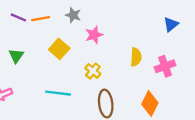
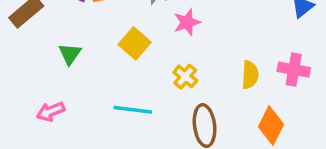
yellow semicircle: (136, 57) -> (250, 75), moved
pink cross: (165, 66) -> (294, 70), turned 30

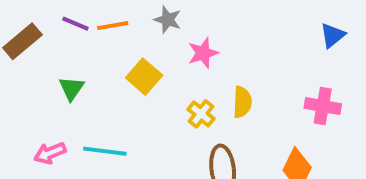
yellow semicircle: (250, 75) -> (242, 102), moved
cyan line: (133, 110) -> (105, 151), moved

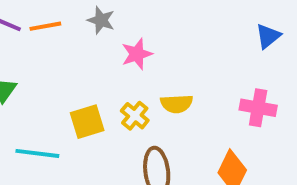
yellow square: (144, 77) -> (87, 122), moved, turned 32
yellow semicircle: (242, 102) -> (177, 104), turned 84

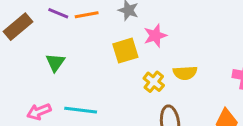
yellow square: (87, 122) -> (125, 51), moved

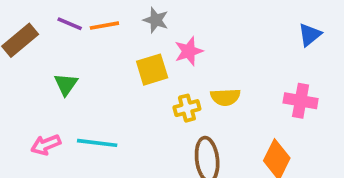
yellow cross: (154, 82) -> (187, 108), turned 36

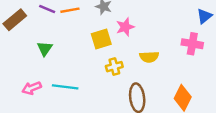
pink cross: (301, 101) -> (192, 44), moved
yellow cross: (187, 108) -> (114, 67), moved

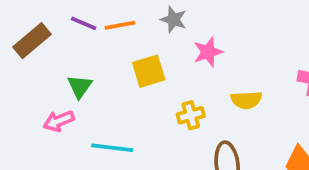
yellow square: (101, 39) -> (149, 71), moved
pink arrow: (32, 88) -> (59, 121), moved

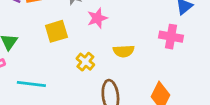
yellow cross: (191, 115) -> (85, 62), turned -36

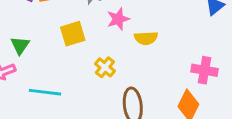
pink cross: (171, 37) -> (205, 70), moved
yellow semicircle: (124, 51) -> (146, 38), moved

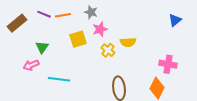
pink star: (118, 19) -> (100, 29), moved
yellow cross: (105, 67) -> (108, 50), moved

